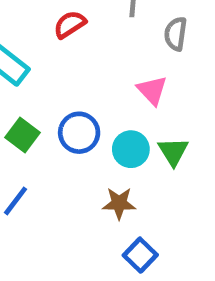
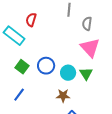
red semicircle: (70, 24) -> (31, 20), moved, turned -40
pink triangle: (152, 90) -> (90, 48), moved, size x1.5

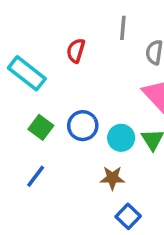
red semicircle: (31, 20) -> (76, 51), moved

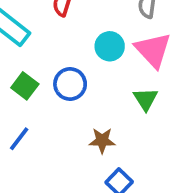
cyan circle: (121, 138) -> (110, 46), moved

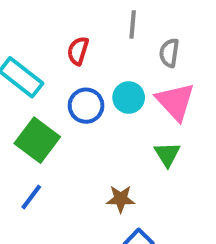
blue circle: (70, 84) -> (86, 106), moved
green square: (25, 86) -> (37, 140), size x1.5

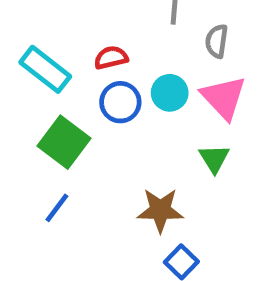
red semicircle: (78, 51) -> (111, 58), moved, turned 60
brown star: (121, 199) -> (160, 210), size x1.4

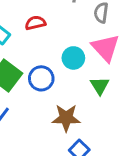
cyan circle: (170, 93) -> (73, 58), moved
blue circle: (120, 102) -> (41, 78), moved

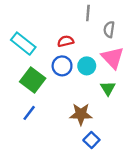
red semicircle: (35, 23) -> (66, 41), moved
blue circle: (41, 78) -> (62, 66), moved

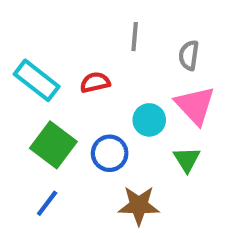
gray line: (88, 13) -> (135, 37), moved
red semicircle: (66, 41) -> (95, 82), moved
blue circle: (62, 66) -> (110, 153), moved

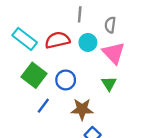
red semicircle: (95, 82) -> (57, 40), size x1.5
cyan circle: (149, 120) -> (88, 42), moved
blue line: (47, 203) -> (43, 106), moved

